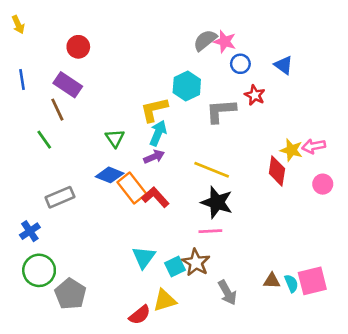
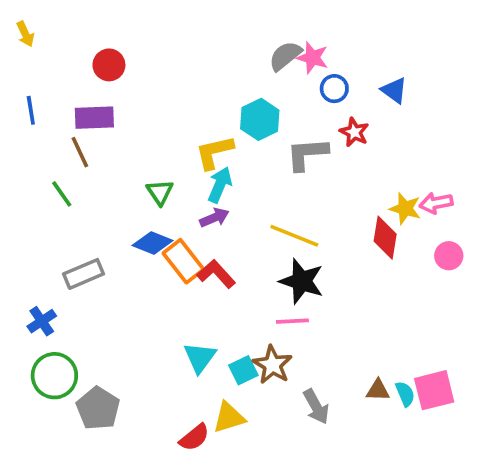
purple rectangle: (68, 85) -> (94, 118), turned -36

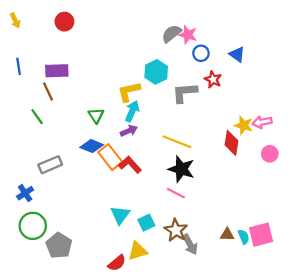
red circle: (109, 65) -> (64, 22), moved
pink line: (292, 321) -> (176, 193), turned 30
brown star: (272, 365) -> (176, 230), moved

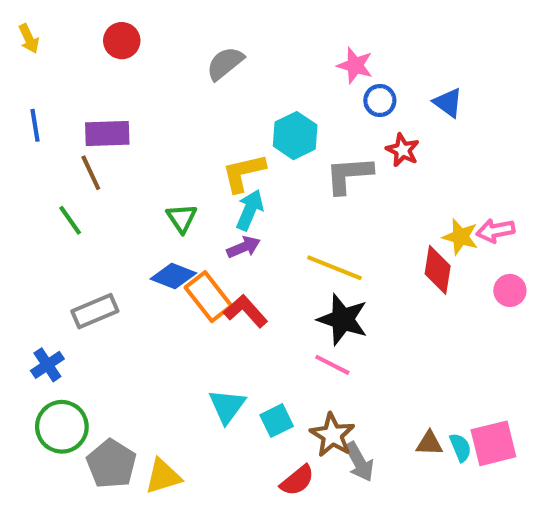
gray semicircle: (171, 34) -> (225, 63), moved
yellow triangle: (138, 251) -> (163, 476), moved
red semicircle: (117, 263) -> (297, 480), moved

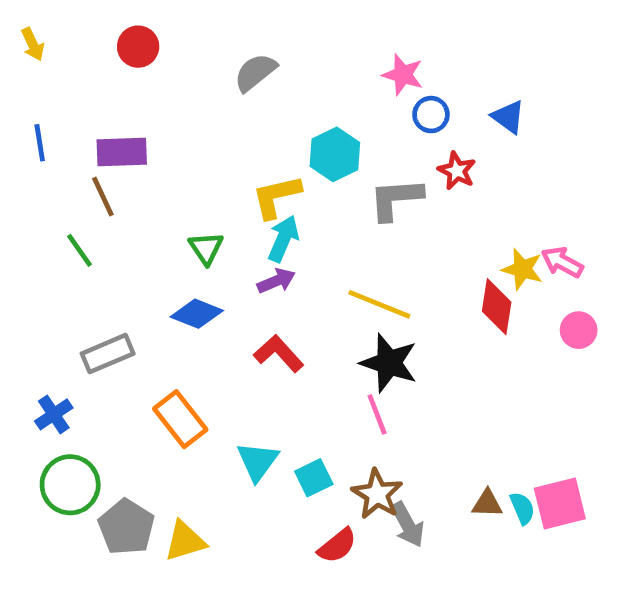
pink arrow: (495, 231) -> (562, 262), turned 39
orange rectangle: (208, 297) -> (180, 419), moved
pink line: (332, 365) -> (377, 414), turned 42

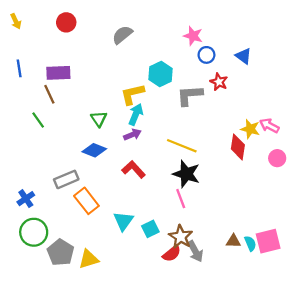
gray rectangle: (108, 354) -> (66, 179), moved
red semicircle: (337, 546) -> (172, 254), moved

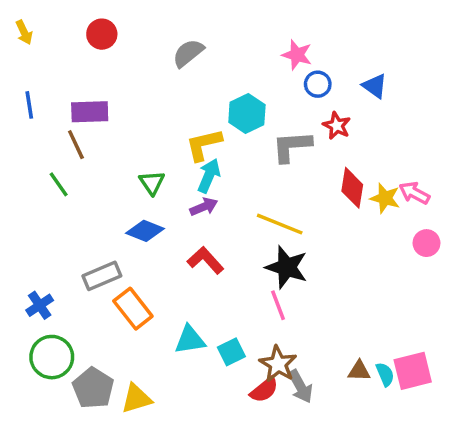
red diamond: (238, 147) -> (352, 188), moved
cyan triangle: (123, 221) -> (190, 340), turned 45

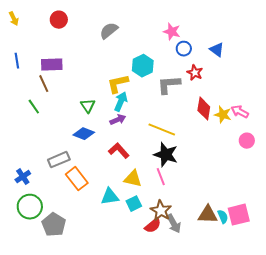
brown triangle: (359, 371) -> (208, 215), size x1.5
yellow triangle: (136, 398) -> (133, 179), moved, turned 30

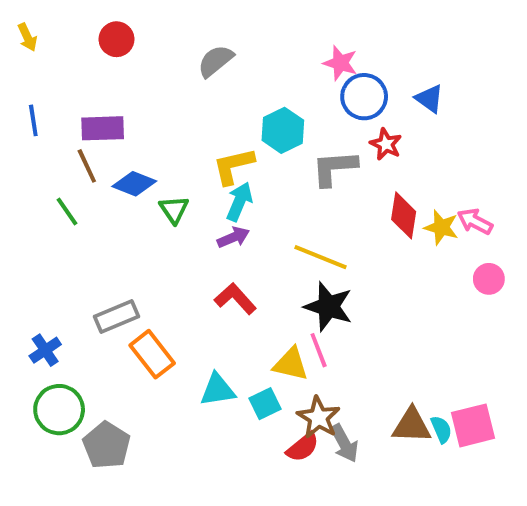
blue circle: (184, 49) -> (364, 97), size x1.5
blue diamond: (84, 134) -> (134, 184), moved
yellow triangle: (133, 179) -> (291, 364), moved

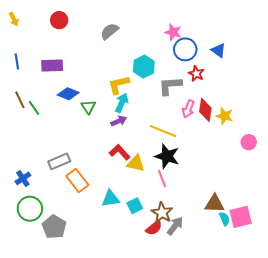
brown line: (87, 166) -> (20, 100), moved
pink arrow: (475, 221) -> (188, 109), moved, turned -96
yellow triangle: (291, 364) -> (136, 163), moved
brown triangle: (412, 425) -> (214, 204), moved
gray arrow: (344, 443) -> (175, 226), turned -114

